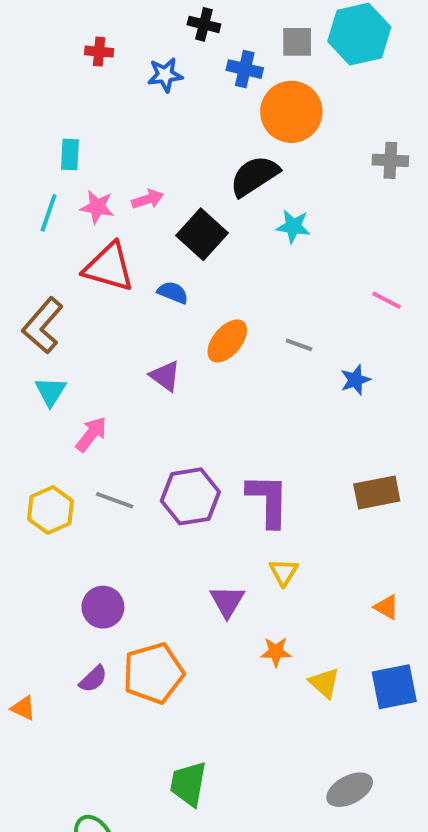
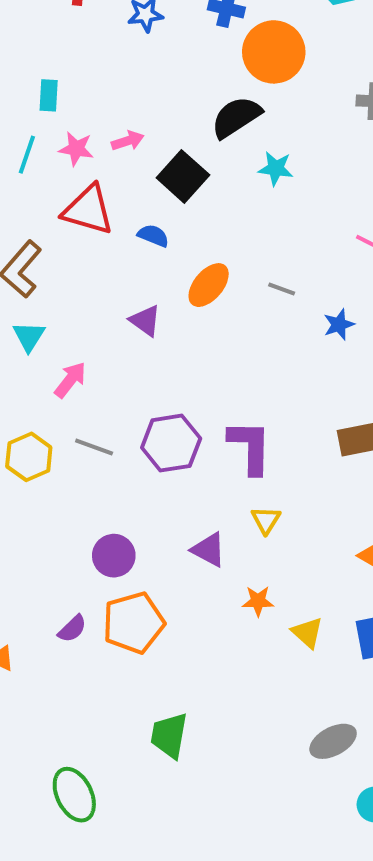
purple triangle: (227, 601) -> (209, 550), turned -33
purple circle: (103, 607) -> (114, 556), moved

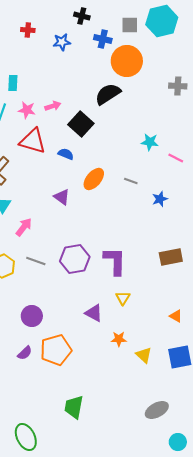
cyan star: (276, 168) -> (150, 142), moved
purple circle: (114, 556) -> (32, 316), moved

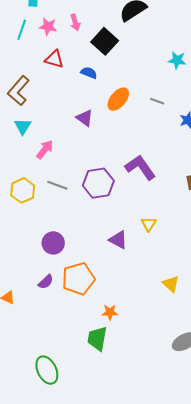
pink arrow: (53, 106) -> (75, 22), turned 91
red triangle: (33, 141) -> (54, 59), size x0.7
purple L-shape: (115, 261) -> (140, 167), moved, turned -36
orange star: (119, 339) -> (110, 312), moved

